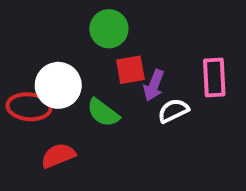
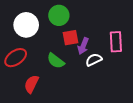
white circle: (58, 85) -> (26, 25), moved
red ellipse: (29, 107) -> (16, 58), turned -40
red semicircle: (58, 156) -> (31, 84), turned -42

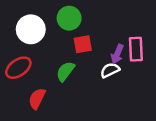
purple arrow: (83, 46) -> (117, 54), moved
green semicircle: (56, 61) -> (65, 71), turned 90

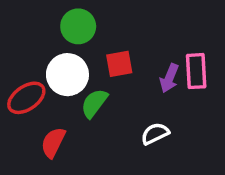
green circle: (69, 18) -> (78, 26), moved
white circle: (31, 29) -> (67, 75), moved
white semicircle: (110, 70) -> (155, 134), moved

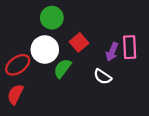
red square: (119, 64) -> (79, 42), turned -30
white semicircle: (155, 134) -> (103, 77), moved, turned -120
red semicircle: (53, 143) -> (15, 94), moved

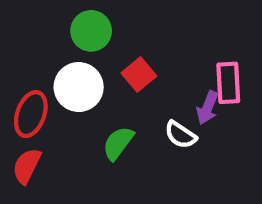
purple arrow: (112, 52) -> (207, 108), moved
red ellipse: (18, 65) -> (31, 114), turned -35
green semicircle: (62, 68) -> (118, 143), moved

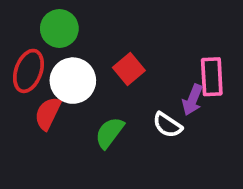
green circle: (91, 31) -> (59, 28), moved
red ellipse: (31, 114) -> (28, 71), moved
red semicircle: (27, 166) -> (48, 113), moved

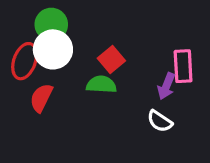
white circle: (73, 81) -> (53, 49), moved
white semicircle: (167, 125) -> (160, 121), moved
green semicircle: (110, 133) -> (101, 84), moved, turned 56

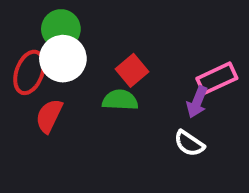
pink rectangle: (183, 66) -> (217, 78), turned 68

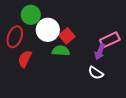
white circle: (63, 59) -> (48, 30), moved

